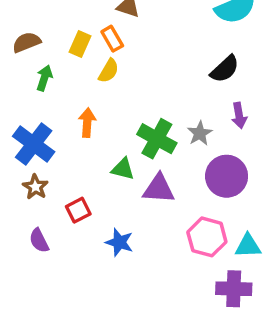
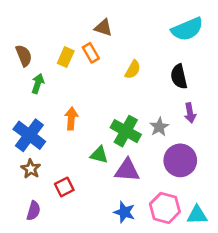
brown semicircle: (26, 42) -> (24, 56), turned 90
black semicircle: (225, 69) -> (179, 77), turned 120
yellow semicircle: (109, 71) -> (133, 70), moved
purple semicircle: (39, 241) -> (34, 211), turned -138
blue star: (119, 242) -> (124, 212), moved

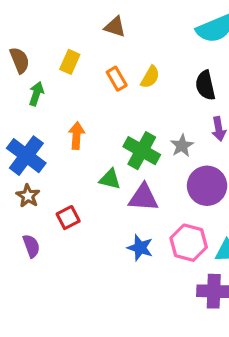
orange rectangle: (91, 53) -> (117, 79), moved
purple semicircle: (34, 211) -> (31, 246), turned -36

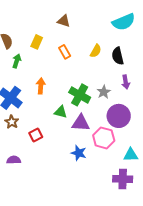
yellow semicircle: (150, 77) -> (96, 51), moved
pink hexagon: (189, 243) -> (104, 138), moved
purple semicircle: (31, 246) -> (14, 160), moved, turned -72

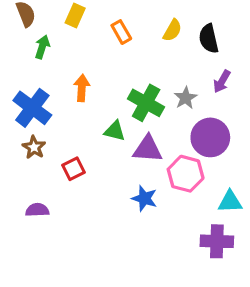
purple arrow: (126, 82) -> (222, 81), turned 40

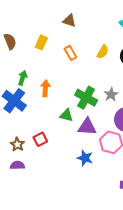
green arrow: (42, 47) -> (23, 78), moved
brown star: (34, 147) -> (17, 144), moved

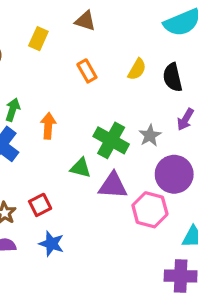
yellow rectangle: (41, 42) -> (38, 39), moved
blue star: (85, 158) -> (51, 244), moved

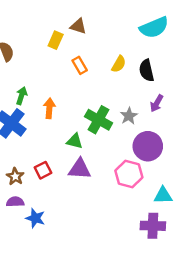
yellow rectangle: (38, 39) -> (56, 40), moved
purple triangle: (113, 186) -> (80, 169), moved
blue star: (51, 244) -> (35, 218), moved

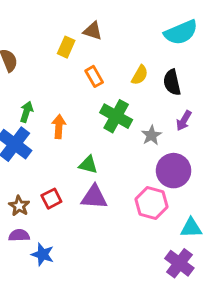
green cross: (99, 120) -> (116, 116), moved
purple cross: (153, 226) -> (179, 263), turned 35

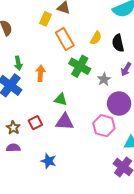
orange rectangle: (94, 76) -> (65, 39), size x1.5
green arrow: (26, 112) -> (18, 63), turned 152
blue star: (43, 254) -> (49, 161), moved

